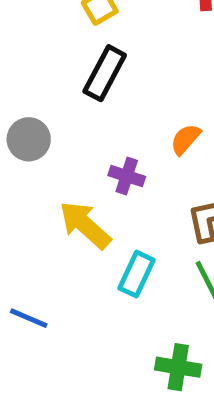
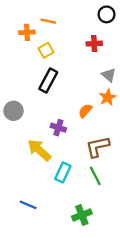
blue line: (29, 318) -> (28, 205), moved
green cross: (178, 367) -> (82, 215), turned -30

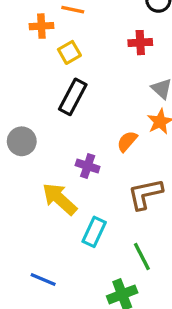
green line: (95, 176) -> (142, 257), moved

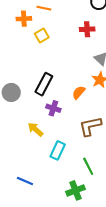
black rectangle: (73, 97) -> (44, 84), moved
yellow arrow: (60, 199) -> (35, 129), size x0.7

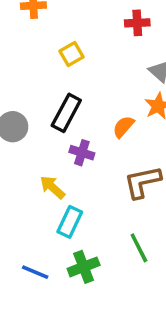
yellow square: (42, 36) -> (71, 54), moved
cyan rectangle: (58, 150) -> (70, 222), moved
green cross: (76, 190) -> (84, 267), moved

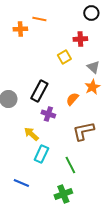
yellow square: (71, 54) -> (64, 57), moved
green line: (139, 248) -> (70, 165), moved
green cross: (84, 267) -> (63, 194), moved

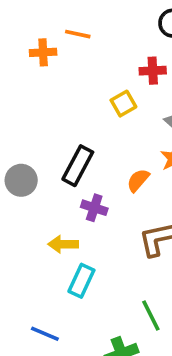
yellow arrow: (31, 134) -> (63, 244), turned -42
green line: (70, 165) -> (151, 316), moved

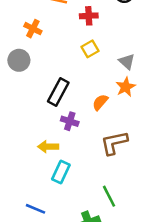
orange cross: (43, 52) -> (33, 29), moved, turned 30
red cross: (153, 71) -> (89, 16), moved
gray circle: (21, 180) -> (19, 60), moved

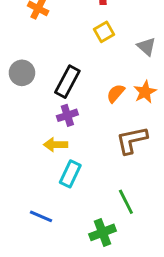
gray circle: (19, 60) -> (22, 73), moved
orange star: (126, 87) -> (145, 92), moved
purple cross: (70, 121) -> (67, 115), moved, turned -36

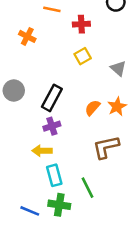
cyan rectangle: (70, 174) -> (54, 175), turned -40
green line: (126, 202) -> (88, 188), moved
green cross: (103, 232) -> (59, 205), moved, turned 30

